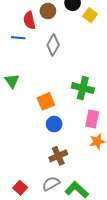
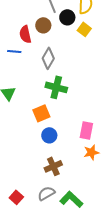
green cross: (83, 88) -> (56, 87), moved

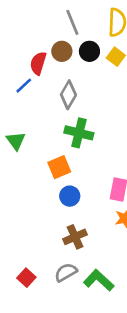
black circle: (67, 17) -> (89, 51), moved
red semicircle: (25, 34) -> (38, 63), turned 30
blue line: (14, 51) -> (24, 86), turned -48

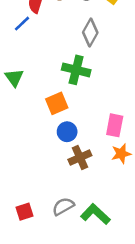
gray diamond: (68, 95) -> (90, 33), moved
brown cross: (75, 237) -> (80, 157), moved
red square: (26, 278) -> (25, 212), turned 30

